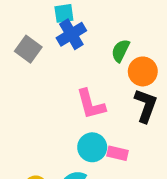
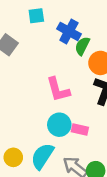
blue cross: (71, 34) -> (69, 31), moved, turned -30

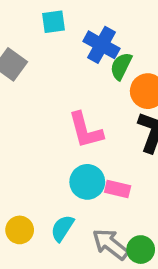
cyan semicircle: (42, 156) -> (62, 228), size x0.7

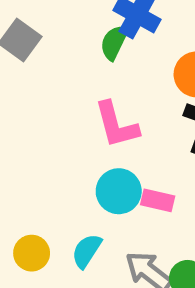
green semicircle: (121, 66) -> (114, 42), moved

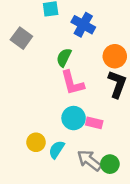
green semicircle: (114, 42) -> (64, 57), moved
yellow circle: (32, 253) -> (36, 142), moved

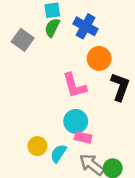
orange circle: (115, 56) -> (99, 58), moved
green semicircle: (64, 57) -> (52, 28), moved
pink rectangle: (94, 123) -> (83, 137), moved

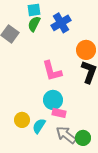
blue cross: (86, 26) -> (61, 23), turned 30
orange circle: (99, 58) -> (86, 50), moved

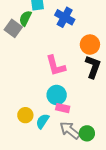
blue cross: (61, 23) -> (65, 17), turned -30
green semicircle: (34, 24) -> (25, 18), moved

